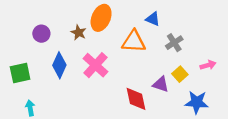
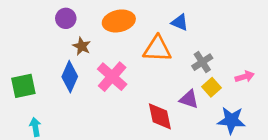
orange ellipse: (101, 18) -> (119, 21), turned 55
brown star: (79, 32) -> (82, 46), moved
purple circle: (41, 34) -> (66, 18), moved
gray cross: (174, 43) -> (202, 62), moved

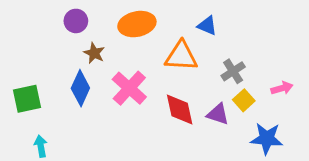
red diamond: (160, 116) -> (180, 110), moved

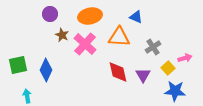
blue diamond: (80, 88) -> (46, 70), moved
pink cross: (129, 88) -> (85, 44), moved
yellow square: (244, 100) -> (168, 68), moved
purple triangle: (218, 114) -> (143, 75), turned 42

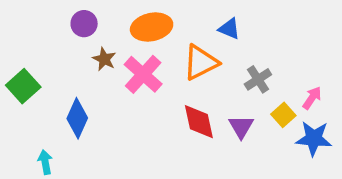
orange triangle: (119, 37) -> (201, 62), turned -30
pink arrow: (185, 58) -> (312, 98), turned -40
green square: (18, 65) -> (23, 86), moved, turned -30
blue star: (175, 91) -> (314, 138), moved

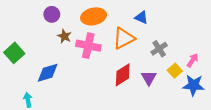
pink cross: (143, 74) -> (88, 46), turned -30
blue diamond: (77, 118) -> (48, 73), turned 50
red diamond: (199, 122) -> (123, 75), turned 70

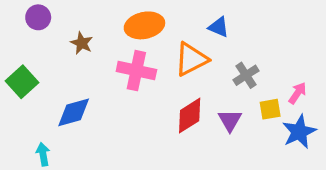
purple circle: (52, 14) -> (38, 17), moved
brown star: (64, 36) -> (82, 43), moved
yellow square: (175, 71) -> (270, 109), turned 32
blue star: (194, 85) -> (299, 132), turned -30

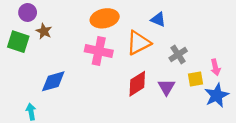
brown star: (82, 43) -> (44, 31), moved
green square: (22, 82) -> (18, 42), moved, turned -30
pink arrow: (298, 93) -> (215, 67), turned 133

